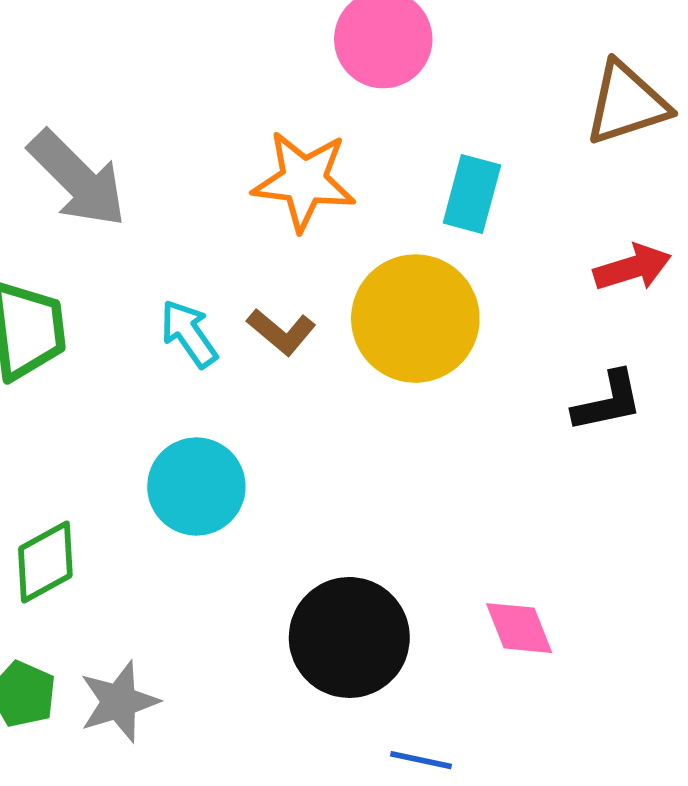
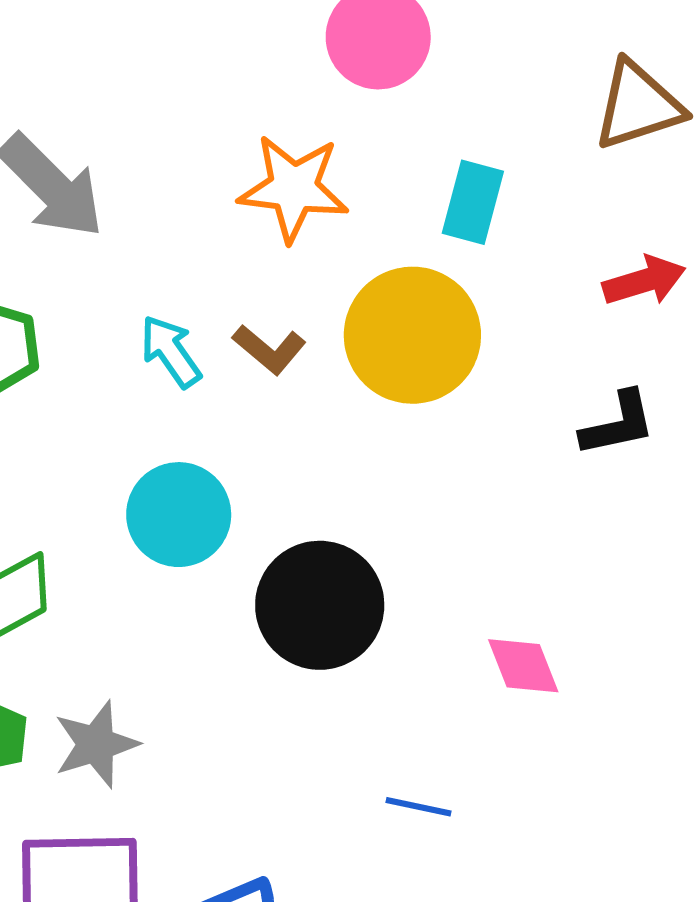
black circle: (349, 637) -> (320, 605), moved

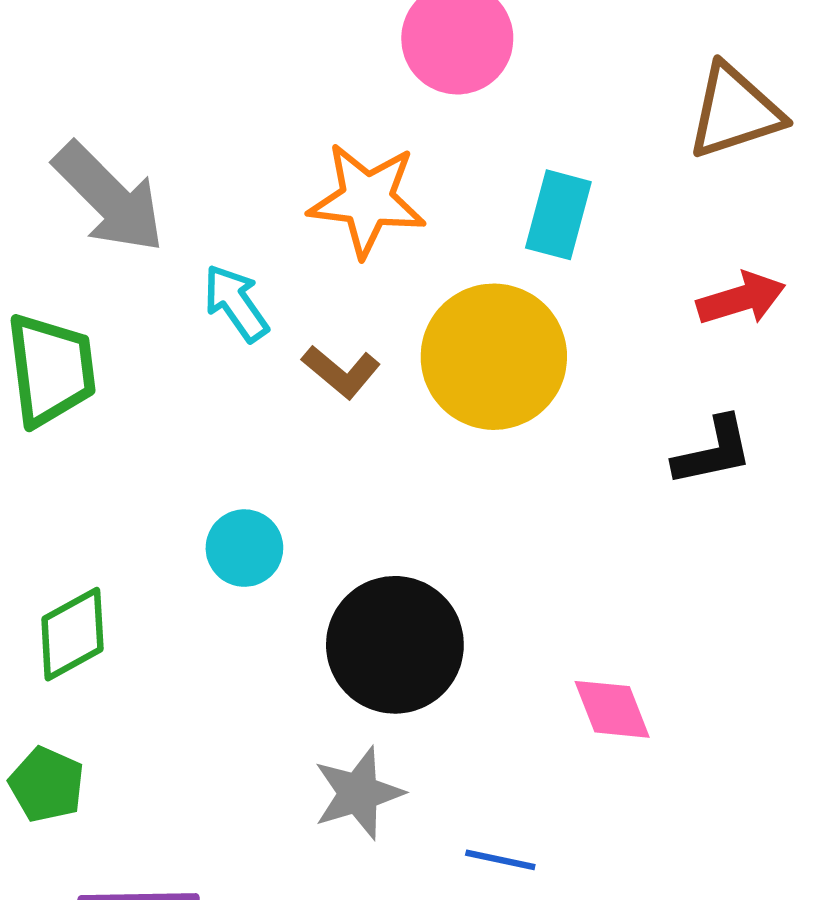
cyan arrow: (171, 351) -> (236, 303), moved
cyan circle: (179, 515) -> (244, 548), size x0.7
gray star: (96, 744) -> (358, 793), moved

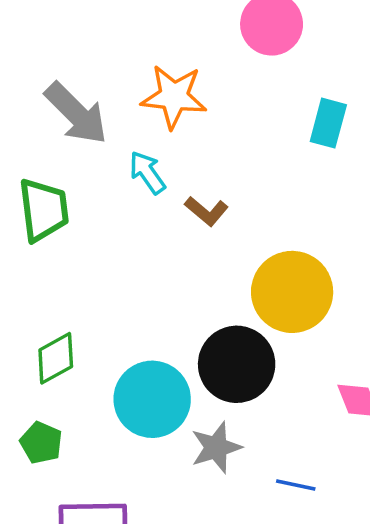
orange star: (367, 200) -> (174, 97), moved
yellow circle: (494, 357) -> (292, 292), moved
cyan circle: (244, 548) -> (152, 399), moved, size x1.8

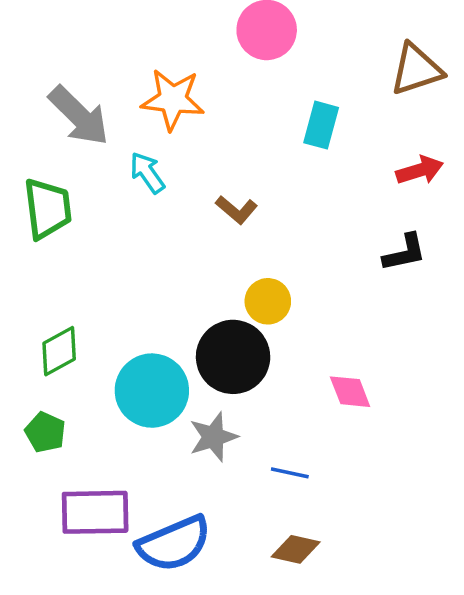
brown L-shape: (206, 211) -> (236, 210), moved
yellow circle: (292, 292) -> (268, 301), moved, size x0.6

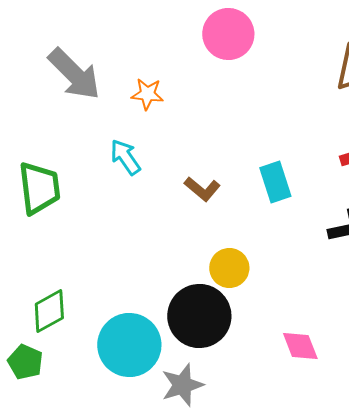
orange star: (173, 100) -> (147, 94), size x0.6
gray arrow: (79, 116) -> (74, 74), moved
cyan rectangle: (321, 125) -> (275, 182), moved, turned -33
green pentagon: (45, 432) -> (25, 362), moved

